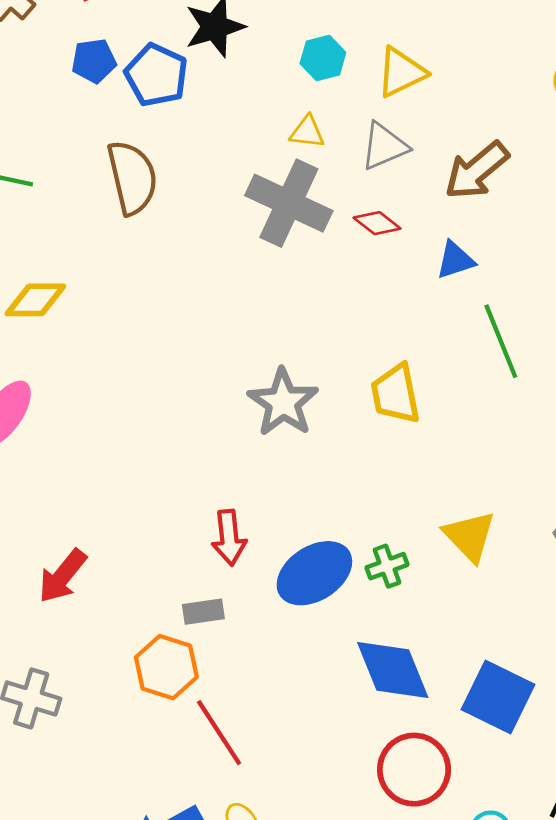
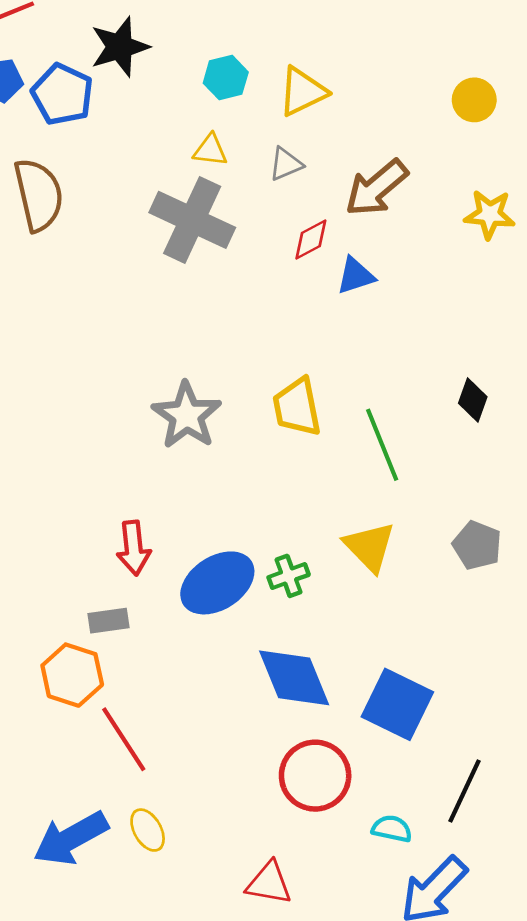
gray triangle: (384, 146) -> (286, 164), size x0.7
red diamond: (377, 223) -> (311, 239), moved, turned -66
green line: (501, 341) -> (382, 445), moved

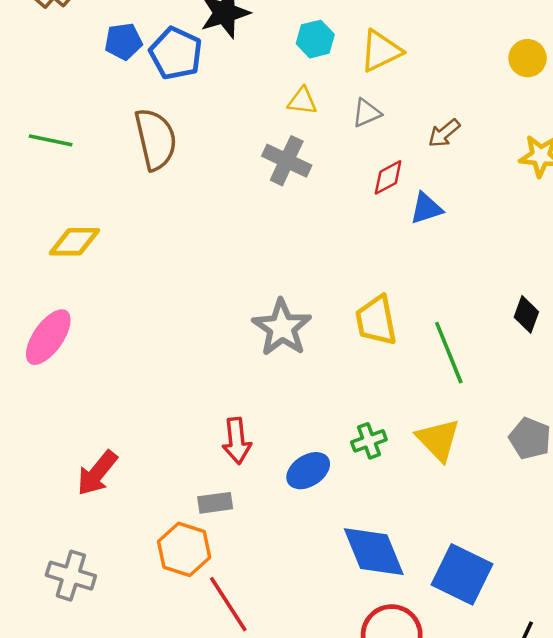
brown arrow: (377, 188) -> (444, 133), size x0.6
gray cross: (192, 220) -> (287, 161), size x0.7
green cross: (289, 576) -> (369, 441), moved
blue ellipse: (217, 583) -> (308, 471), size x0.7

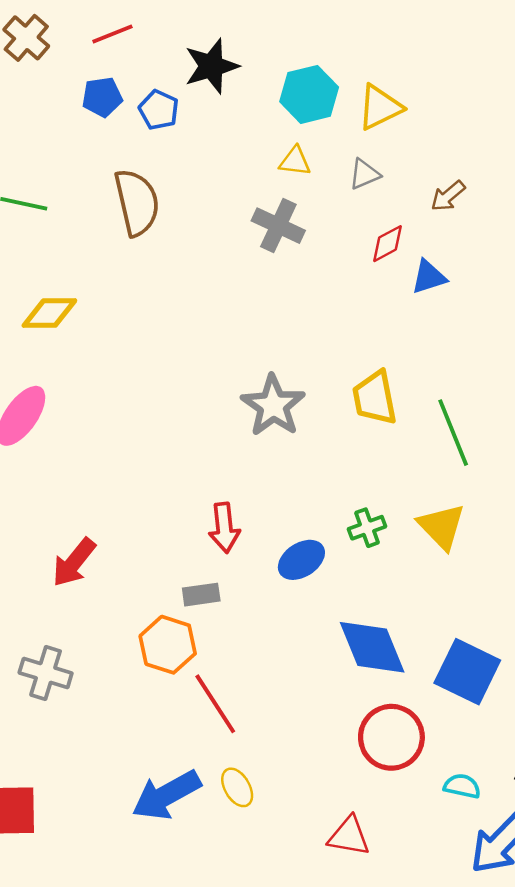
cyan hexagon: (315, 39) -> (309, 94), size x1.4
blue pentagon: (176, 53) -> (159, 110), size x0.7

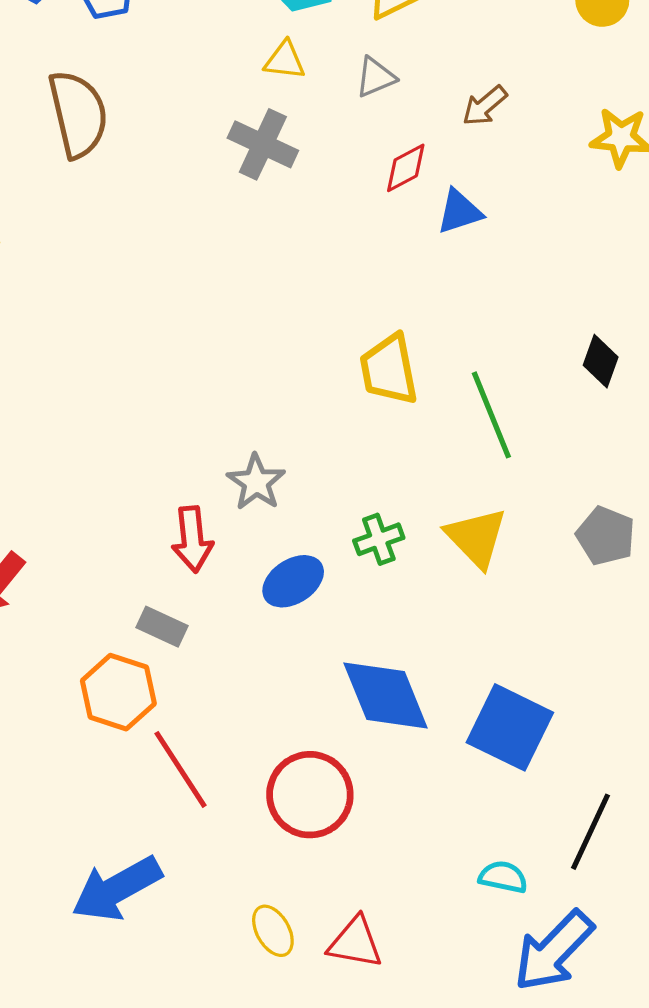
gray star: (273, 406) -> (256, 482), moved, size x0.7
gray rectangle: (201, 595) -> (162, 627), turned 33
red circle: (391, 737) -> (310, 795), moved
yellow ellipse: (237, 787) -> (273, 931), moved

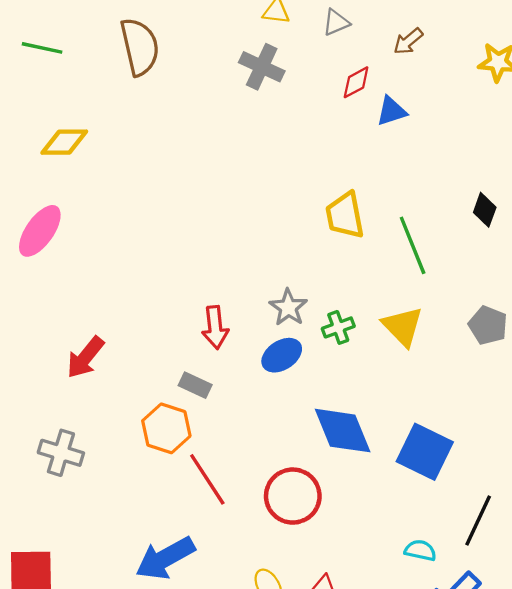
gray star: (256, 482) -> (288, 307), moved

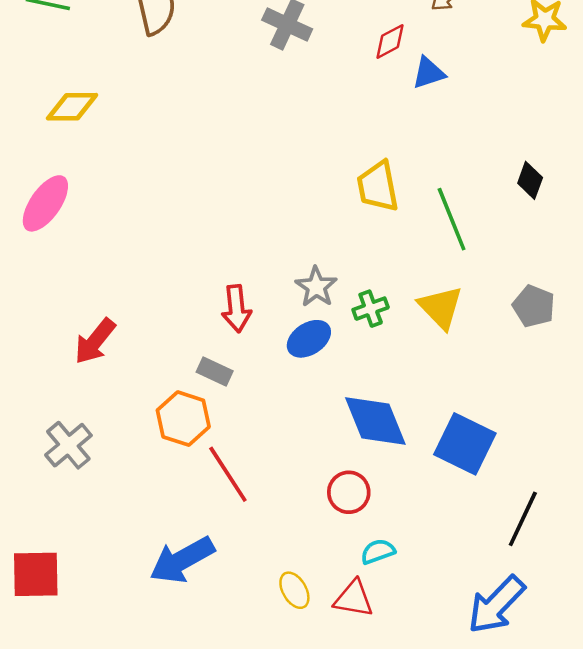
gray cross: (61, 453) -> (68, 445), turned 33
red circle: (293, 496) -> (349, 492), moved, size x0.7
cyan semicircle: (420, 550) -> (378, 552), moved, turned -32

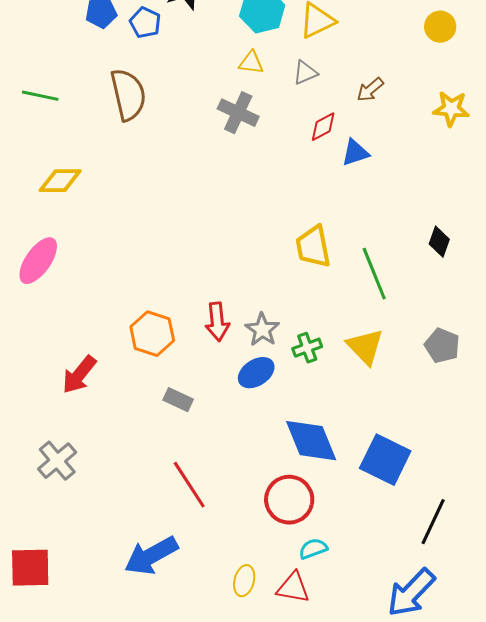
red arrow: (236, 309) -> (217, 322), moved
orange hexagon: (183, 419) -> (152, 334), moved
red circle: (349, 492) -> (289, 500), size x1.4
yellow ellipse: (294, 590) -> (244, 581), turned 44

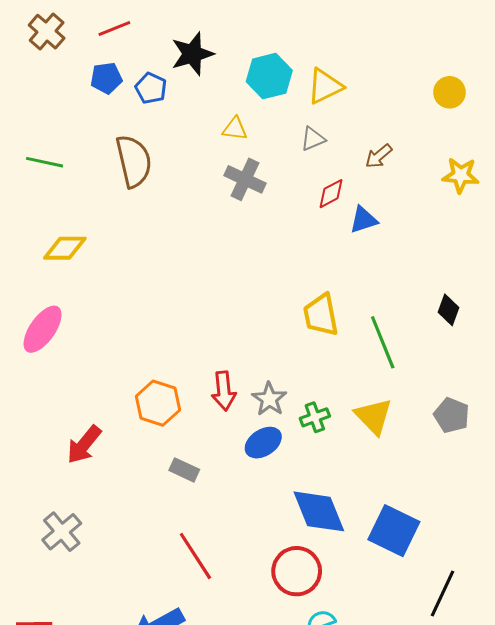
yellow triangle: (251, 63) -> (235, 129), moved

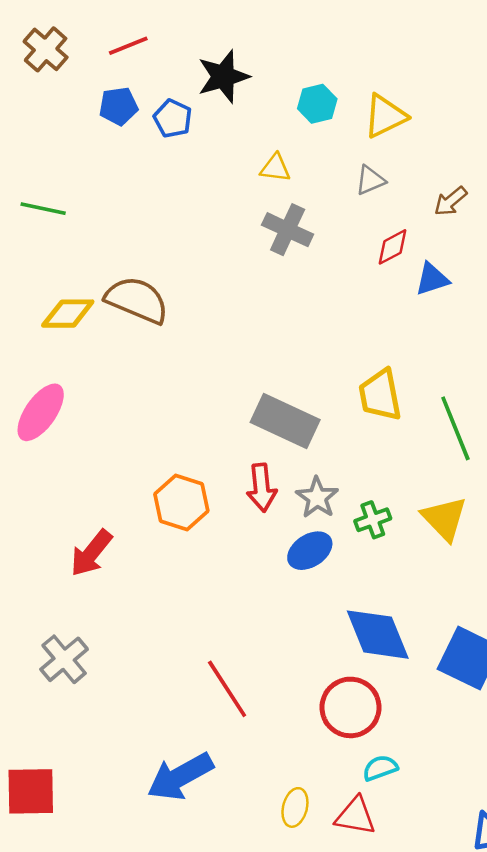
cyan hexagon: (269, 76) -> (317, 104), size x0.7
brown semicircle: (134, 161) -> (137, 300), moved, turned -54
gray rectangle: (184, 470) -> (285, 421), moved, size x1.8

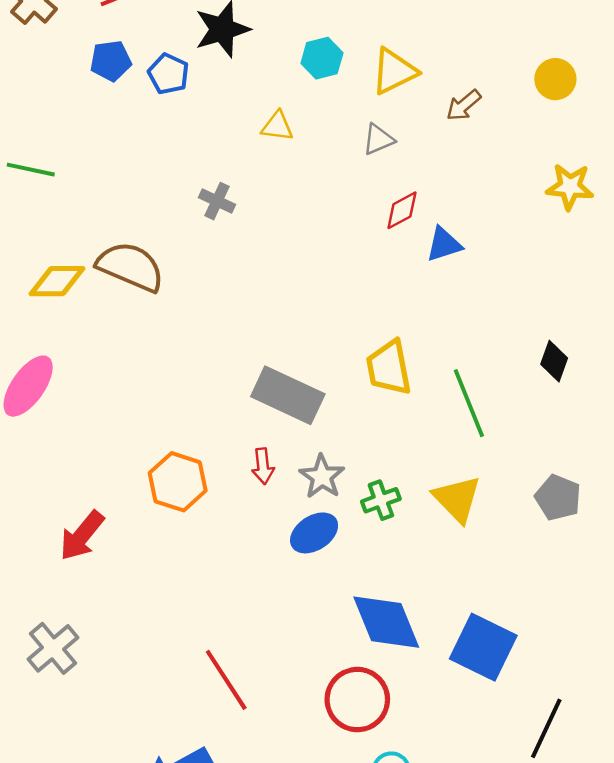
brown arrow: (451, 201) -> (464, 105), moved
gray cross: (288, 230) -> (217, 201), moved, size x0.7
red arrow: (262, 488) -> (263, 466), size x0.7

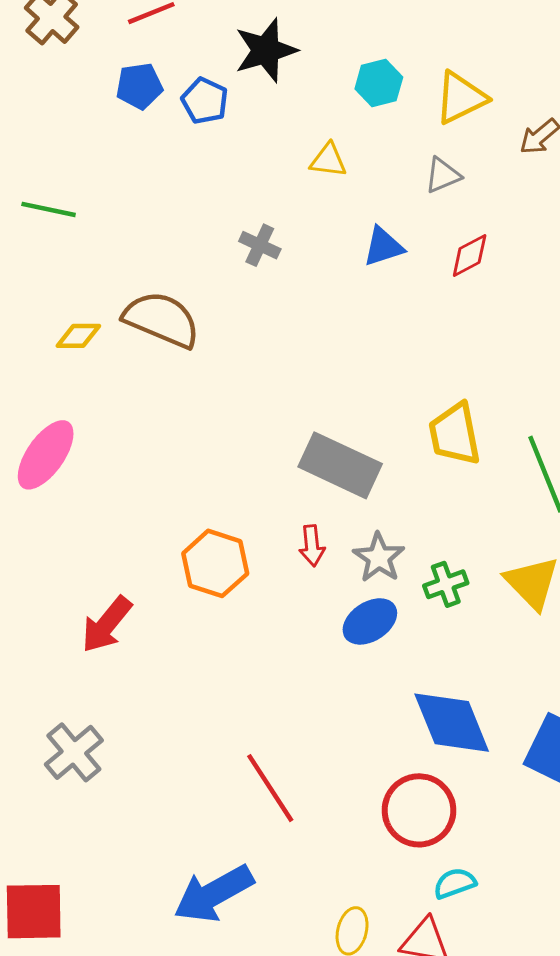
blue triangle: (444, 244) -> (383, 247), moved
yellow diamond: (57, 281) -> (78, 336), size x0.7

